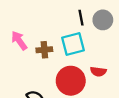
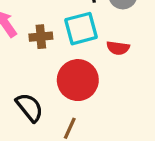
red semicircle: (98, 72) -> (118, 48), moved

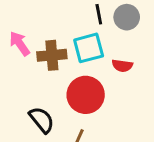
brown cross: (41, 37) -> (52, 55), size x1.4

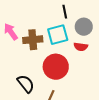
gray circle: (127, 17) -> (84, 27), moved

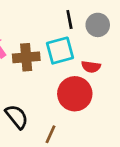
gray circle: (84, 27) -> (98, 25), moved
red circle: (56, 67) -> (75, 94), moved

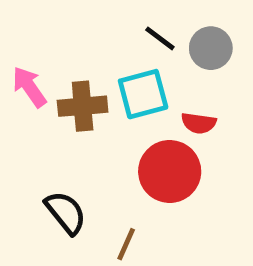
black line: (69, 20) -> (160, 38), turned -42

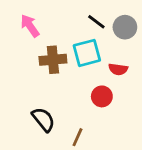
pink arrow: (29, 87) -> (30, 26), moved
red circle: (170, 171) -> (102, 96), size x0.6

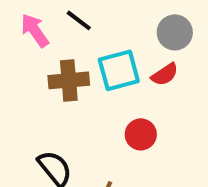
black line: (96, 22) -> (79, 20), moved
red semicircle: (118, 69) -> (165, 74), moved, turned -42

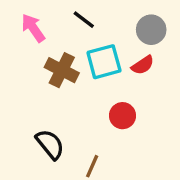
black line: (79, 20) -> (84, 20), moved
brown cross: (69, 80) -> (62, 70), turned 32

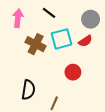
pink arrow: (33, 28) -> (18, 18), turned 42
black semicircle: (50, 144) -> (28, 90), turned 48

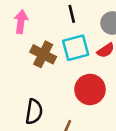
black line: (49, 13) -> (72, 14), moved, turned 40
red circle: (73, 72) -> (90, 89), size x1.5

